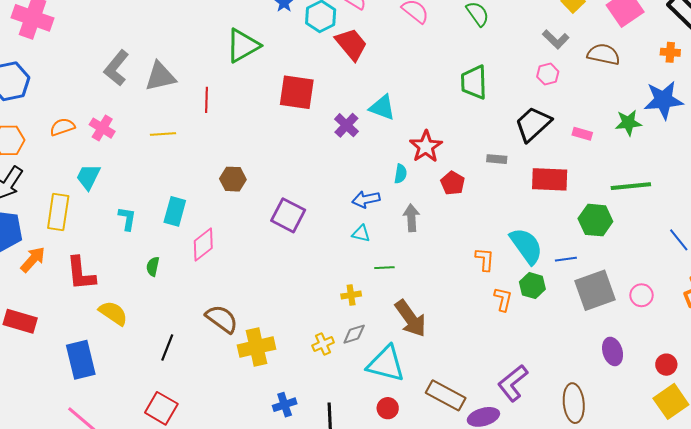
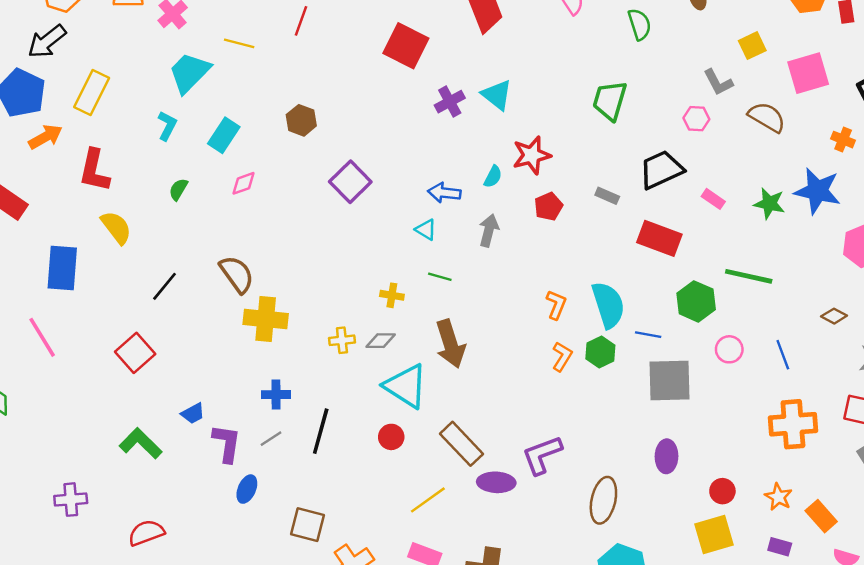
cyan trapezoid: (88, 177) -> (189, 73), moved, size x1.4
pink diamond: (203, 245) -> (244, 183), size x0.7
pink circle: (641, 295) -> (729, 349), moved

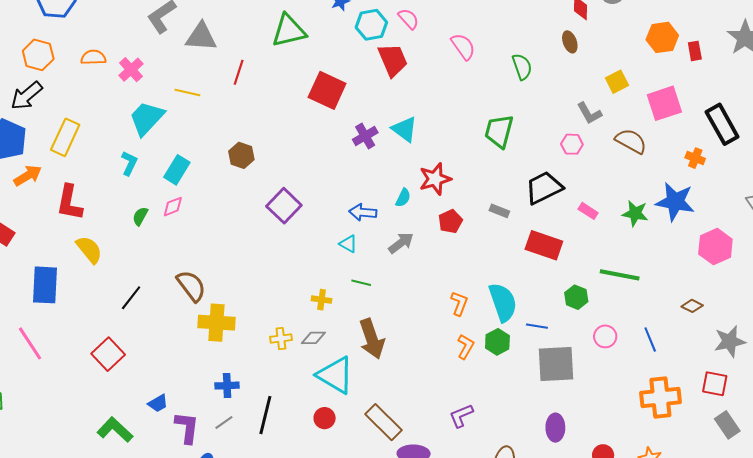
pink diamond: (244, 183) -> (173, 207), moved
gray arrow: (489, 230) -> (401, 243), turned 40
green hexagon: (696, 301) -> (576, 297), size x0.7
purple L-shape: (542, 455) -> (461, 416), moved, size x0.7

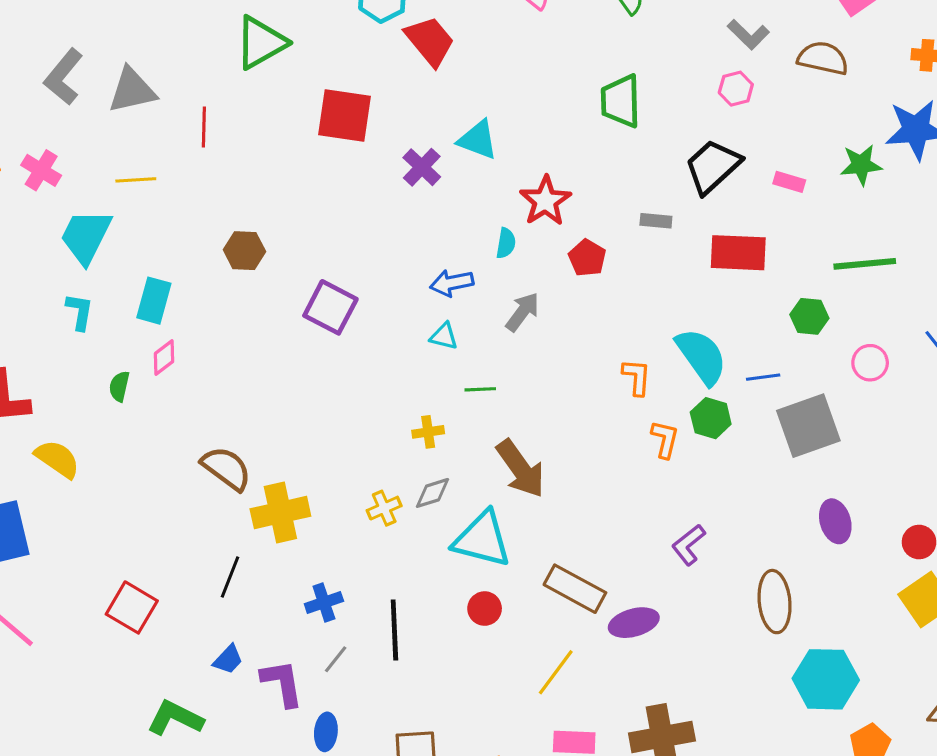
black line: (131, 298) -> (230, 577), moved

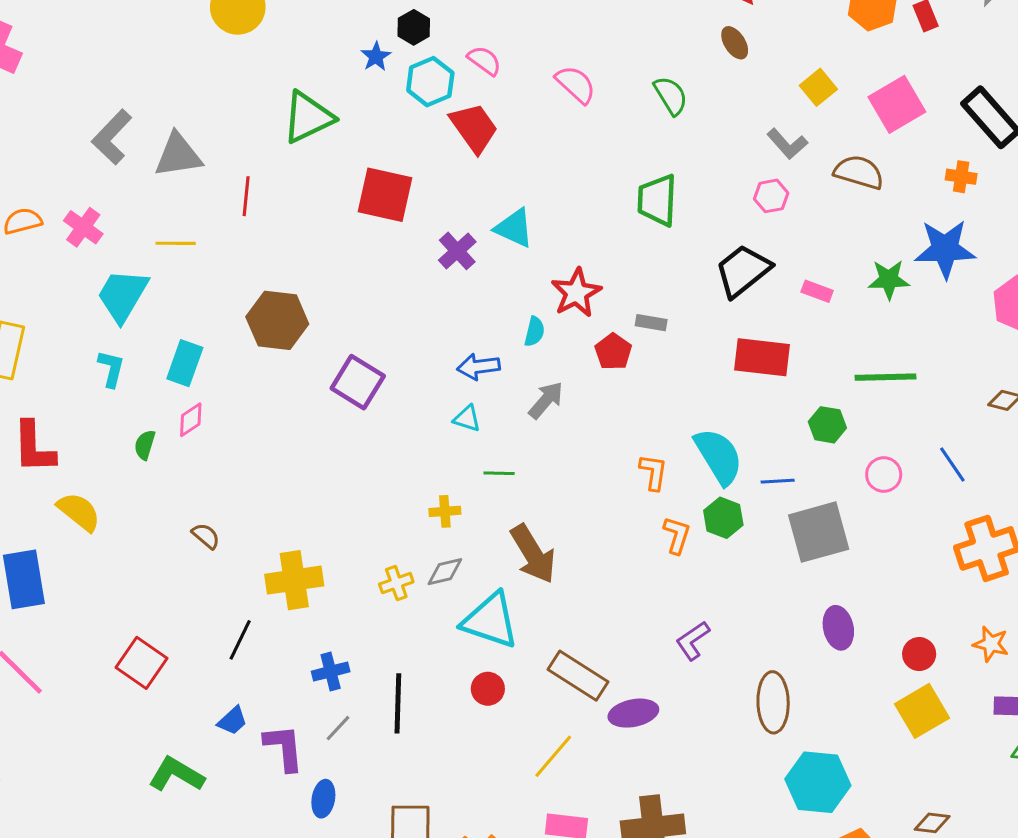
gray rectangle: (656, 221) -> (651, 323), moved
brown hexagon: (244, 251) -> (277, 320), size x1.5
brown semicircle: (226, 468) -> (206, 536), moved, size x0.6

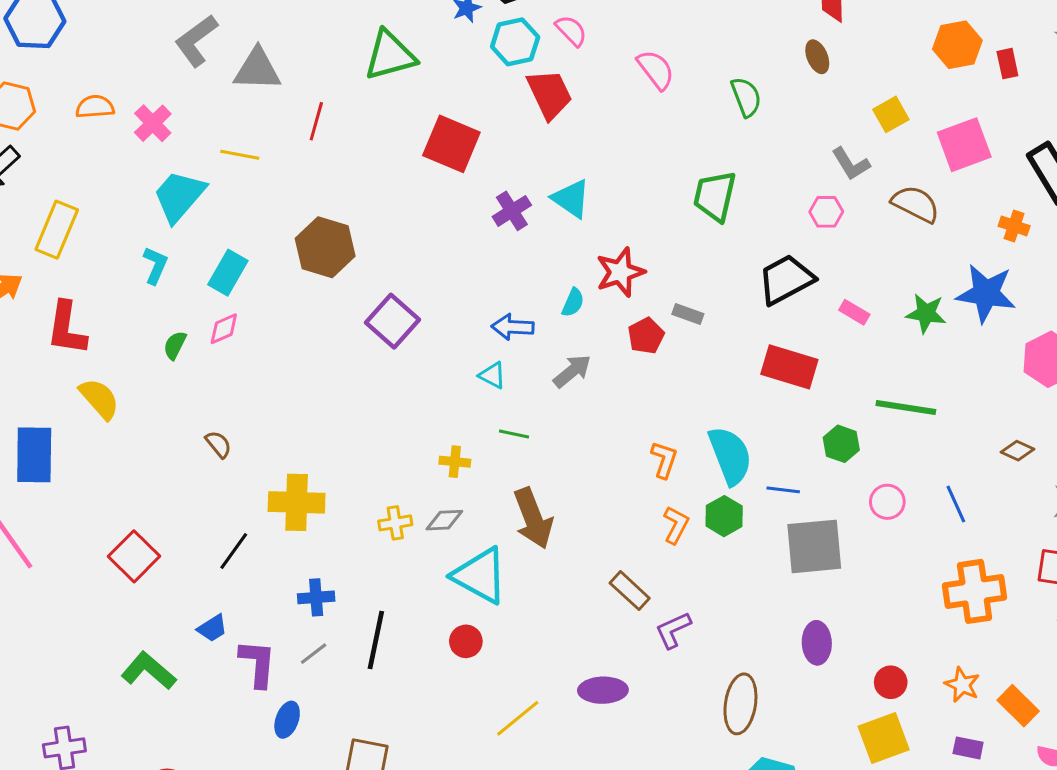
brown rectangle: (578, 676) -> (630, 591), moved, size x0.7

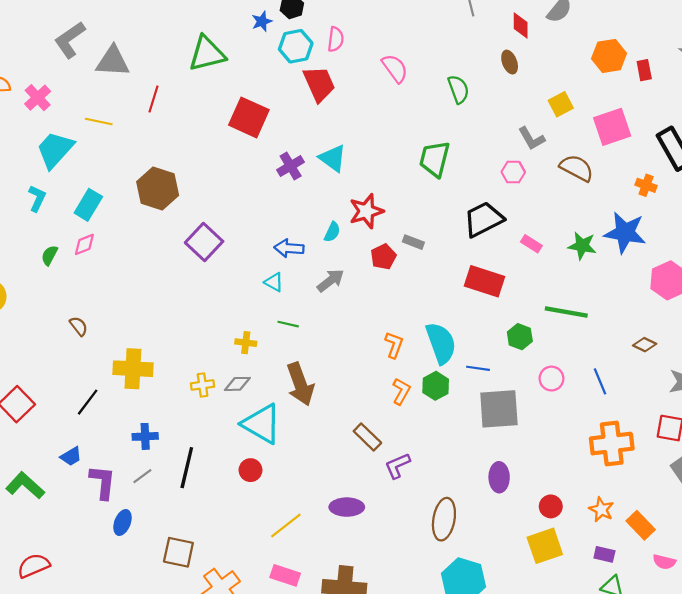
pink semicircle: (571, 31) -> (336, 39), turned 50

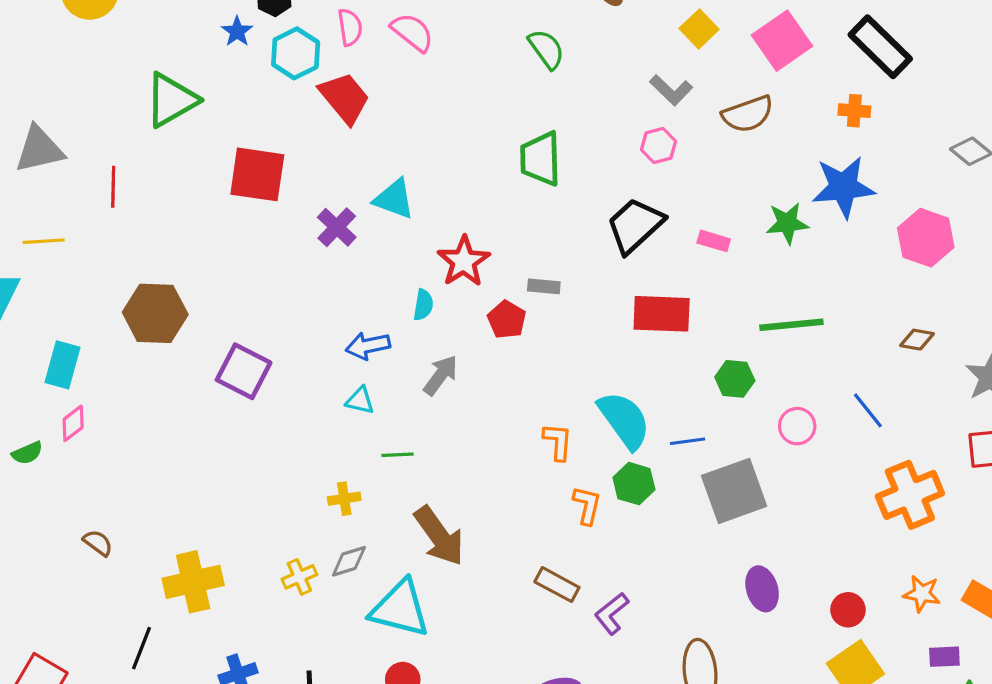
pink semicircle: (395, 68) -> (412, 32), moved
brown semicircle: (577, 168) -> (748, 114), turned 148
green semicircle: (49, 255) -> (27, 453), turned -126

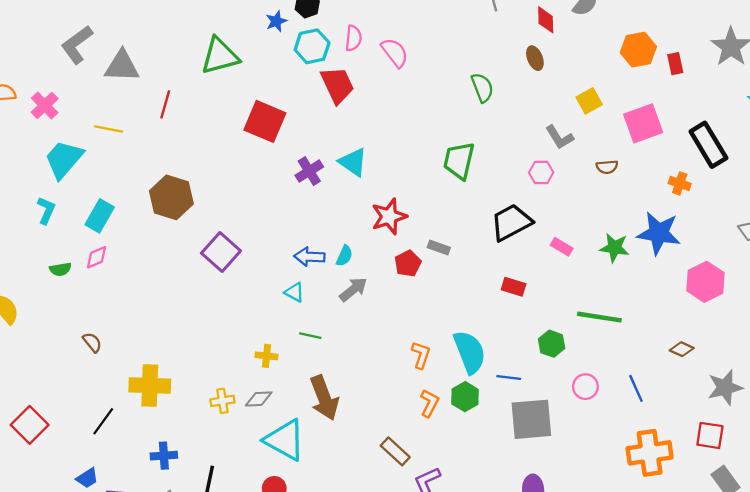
brown semicircle: (748, 114) -> (607, 167), size x0.6
cyan semicircle: (423, 305) -> (344, 256), moved
red rectangle: (662, 314) -> (514, 287), size x0.6

